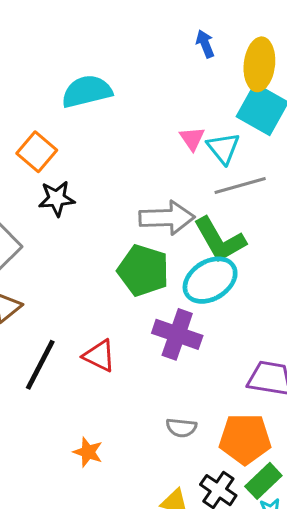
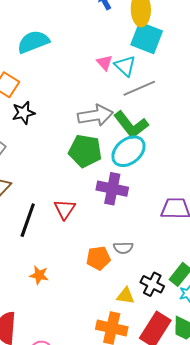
red triangle: (99, 356) -> (65, 209), turned 45
orange pentagon: (245, 439) -> (98, 258), moved, size x0.7
orange star: (88, 452) -> (39, 275), moved

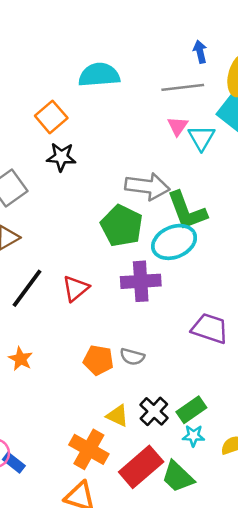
gray line: (139, 88) -> (183, 87), moved
purple cross: (112, 189) -> (141, 281), turned -32

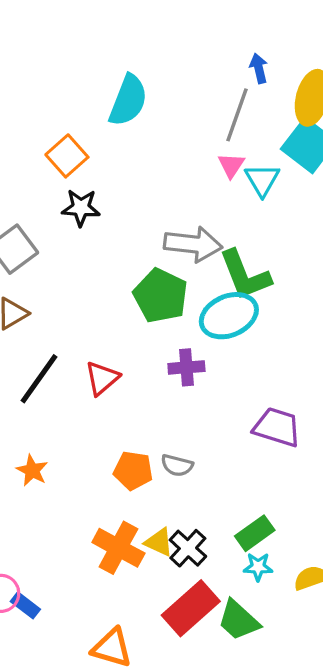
cyan semicircle: (99, 75) -> (128, 100), turned 117
gray line: (183, 87) -> (237, 115), turned -63
purple cross: (141, 281) -> (186, 367), size x0.7
black cross: (154, 411) -> (188, 548), moved
orange cross: (89, 449) -> (118, 548), moved

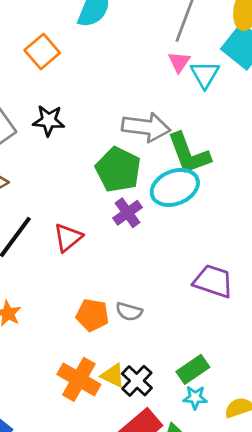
black star: (81, 208) -> (49, 121), moved
purple cross: (186, 367) -> (128, 213), moved, turned -32

